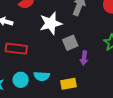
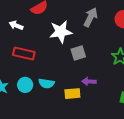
purple arrow: (84, 58) -> (89, 81), moved, turned 80

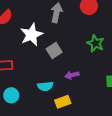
cyan semicircle: (46, 83) -> (45, 86), moved
yellow rectangle: (72, 94) -> (63, 102), moved

